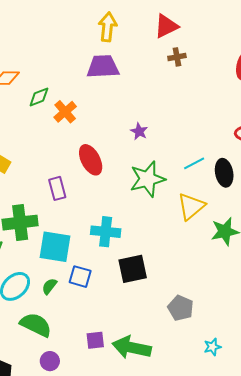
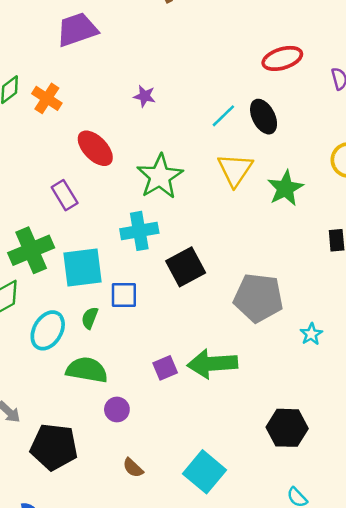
green star: (147, 179) -> (160, 176), moved
gray pentagon: (181, 308) -> (258, 298), size x1.5

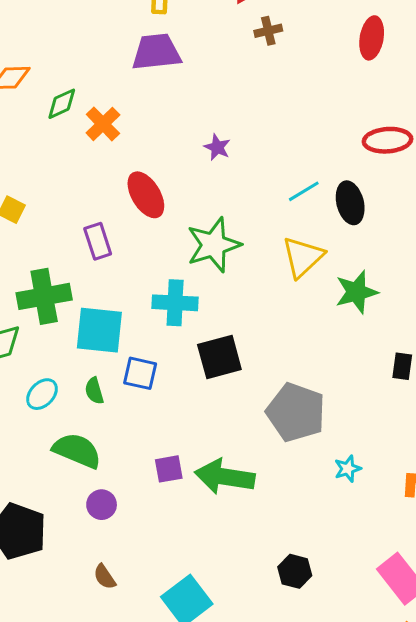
green semicircle: (90, 318) -> (94, 391), turned -50
cyan ellipse: (48, 330) -> (42, 394), size x0.7
black hexagon: (287, 428) -> (295, 571), size x0.7

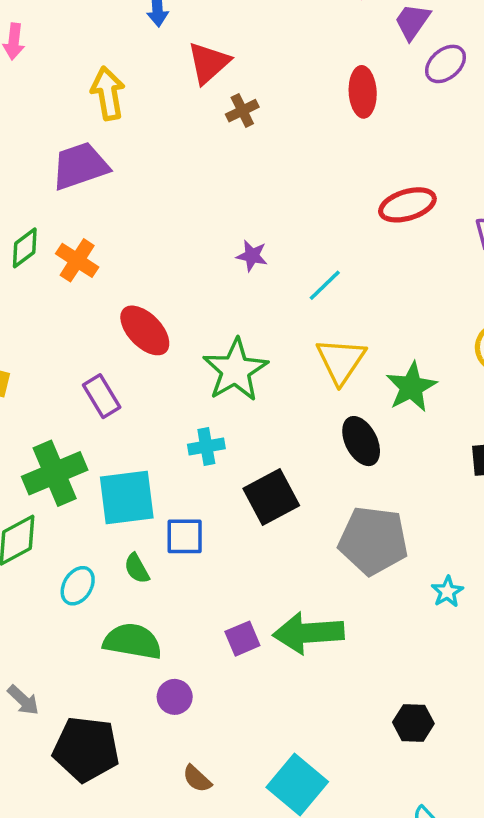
purple trapezoid: (156, 52) -> (80, 166), moved
purple star: (217, 147) -> (252, 256), moved
black ellipse: (350, 203) -> (361, 441), moved
cyan cross: (175, 303) -> (206, 447), size x0.7

